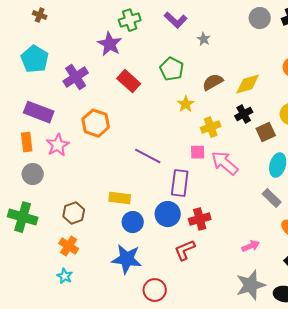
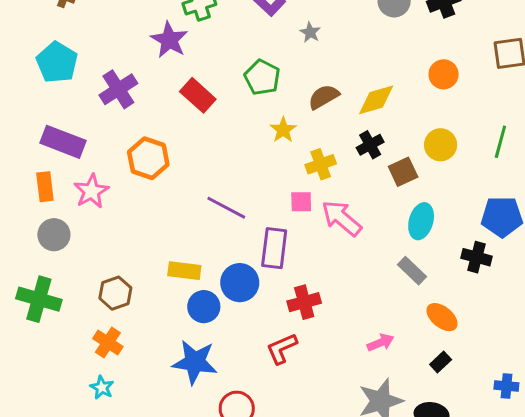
blue circle: (168, 214) -> (240, 283), moved

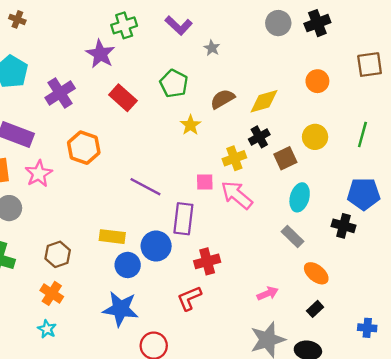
yellow cross: (321, 164) -> (234, 158), moved

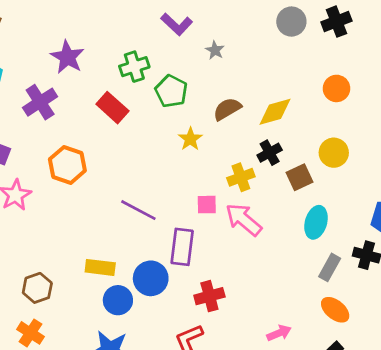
green cross: (124, 25) -> (134, 67), moved
purple star: (100, 54) -> (67, 57), moved
gray rectangle: (292, 237) -> (330, 267), moved, turned 75

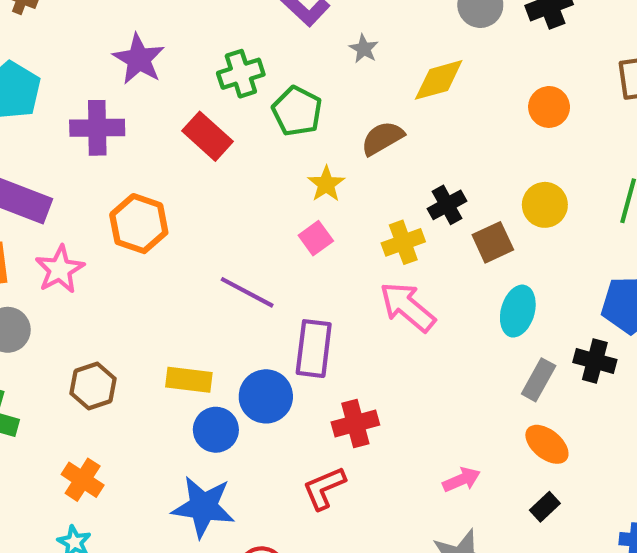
purple cross: (40, 102) -> (97, 128), turned 32
yellow diamond: (275, 112) -> (439, 80), moved
pink square: (207, 205) -> (316, 238), moved, turned -35
brown hexagon: (37, 288) -> (93, 386), moved

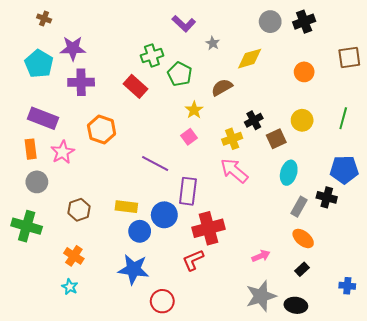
purple star: (139, 59) -> (73, 48), moved, turned -30
red cross: (355, 423) -> (209, 228), size x1.4

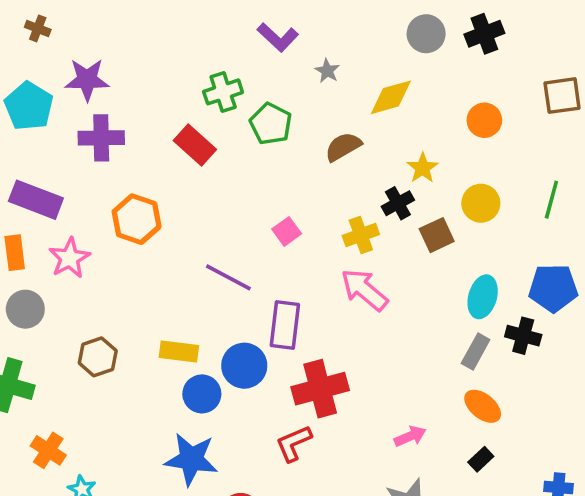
yellow star: (194, 110) -> (423, 168), moved
cyan ellipse: (289, 173) -> (483, 297), moved
orange cross: (74, 256) -> (48, 450), moved

